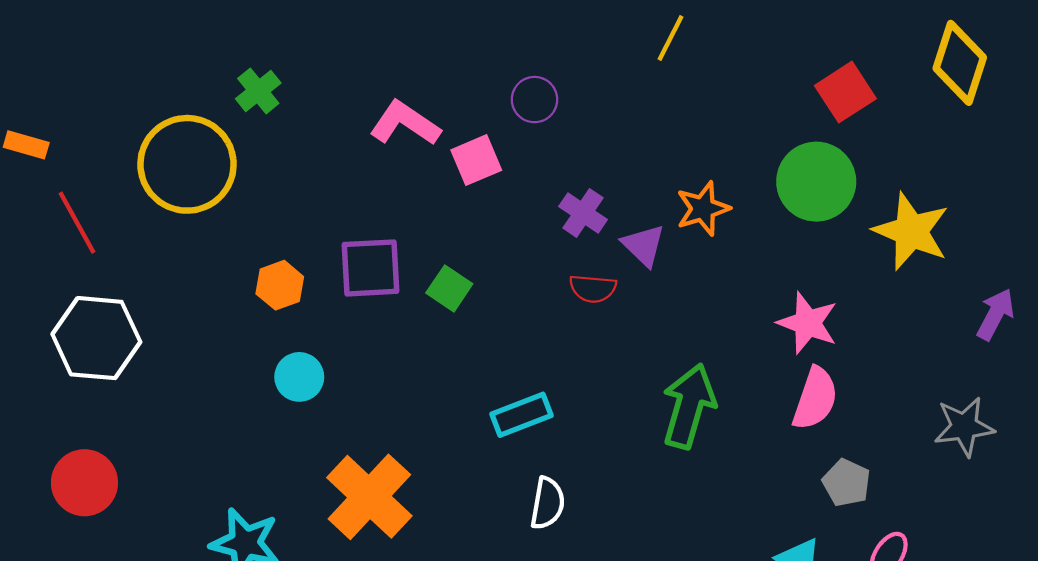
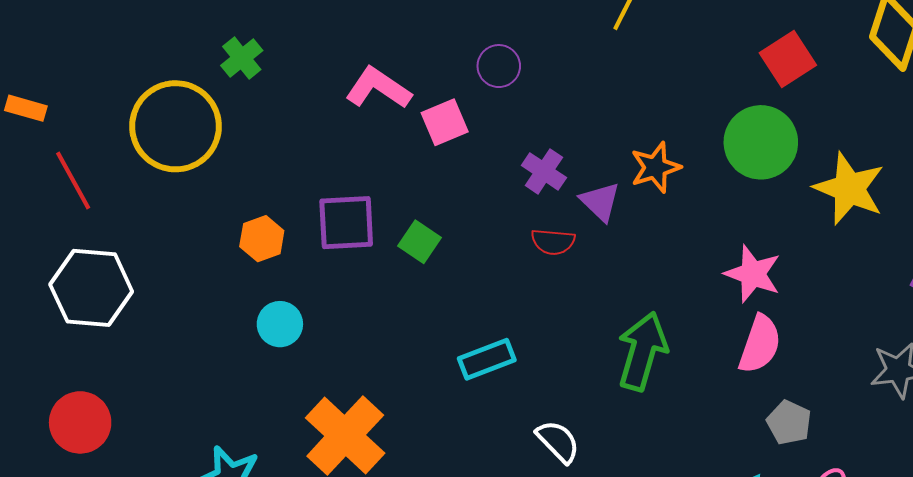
white semicircle: (547, 503) -> (558, 442), moved, turned -54

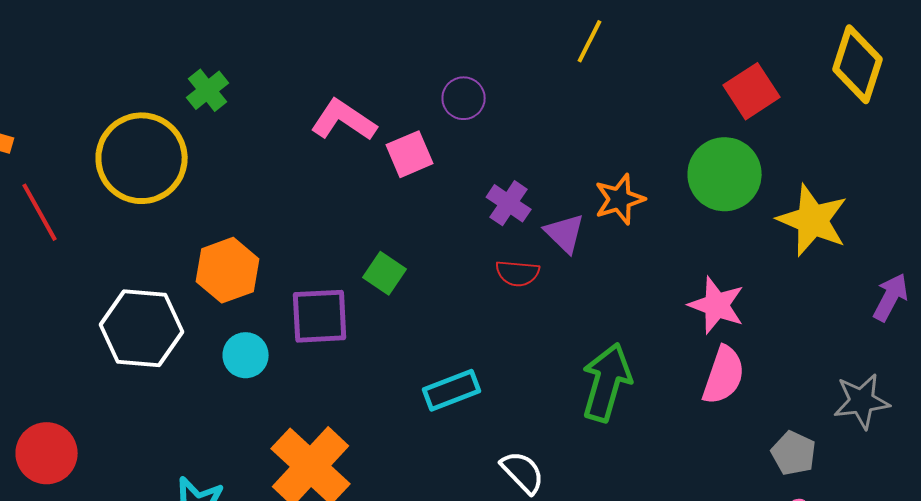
purple square: (346, 223) -> (320, 316), moved
orange hexagon: (262, 239) -> (228, 270), size x1.4
white hexagon: (91, 288) -> (142, 328), moved
gray pentagon: (789, 422) -> (794, 453), moved

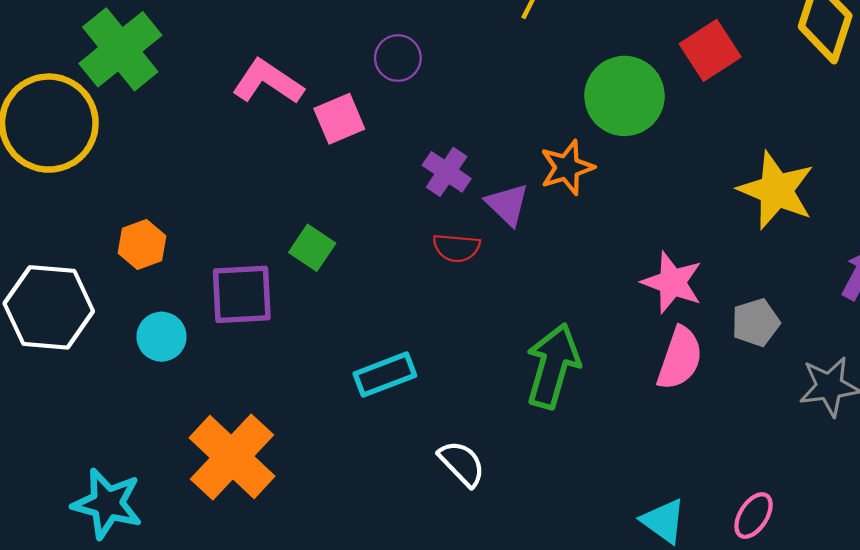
green cross: (208, 90) -> (120, 49), size x1.8
green circle: (725, 174) -> (624, 96), moved
orange hexagon: (228, 270) -> (142, 244), size x0.7
gray pentagon: (794, 453) -> (756, 323), moved, turned 30

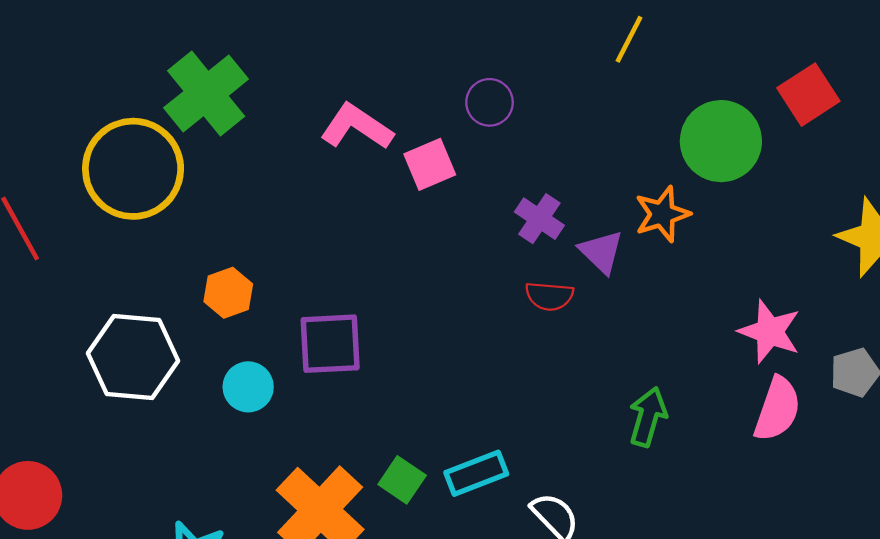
green square: (312, 248) -> (402, 480), moved
green arrow: (553, 366) -> (648, 417), size x0.7
cyan rectangle: (385, 375) -> (476, 473), moved

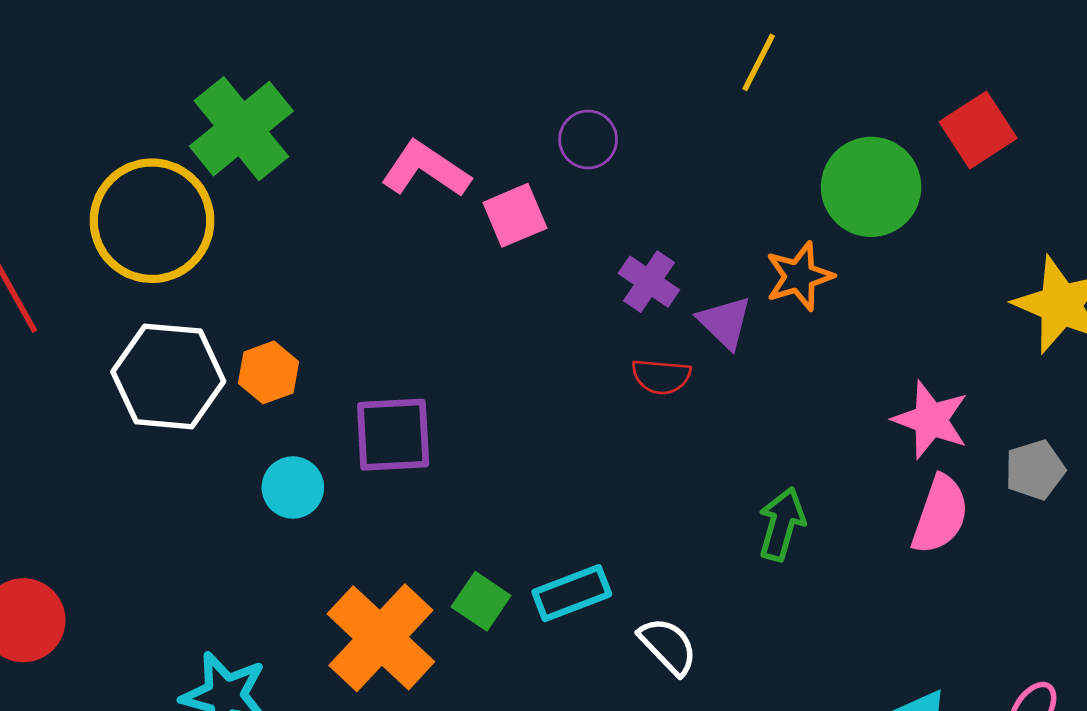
white hexagon: (133, 357) -> (168, 376), moved

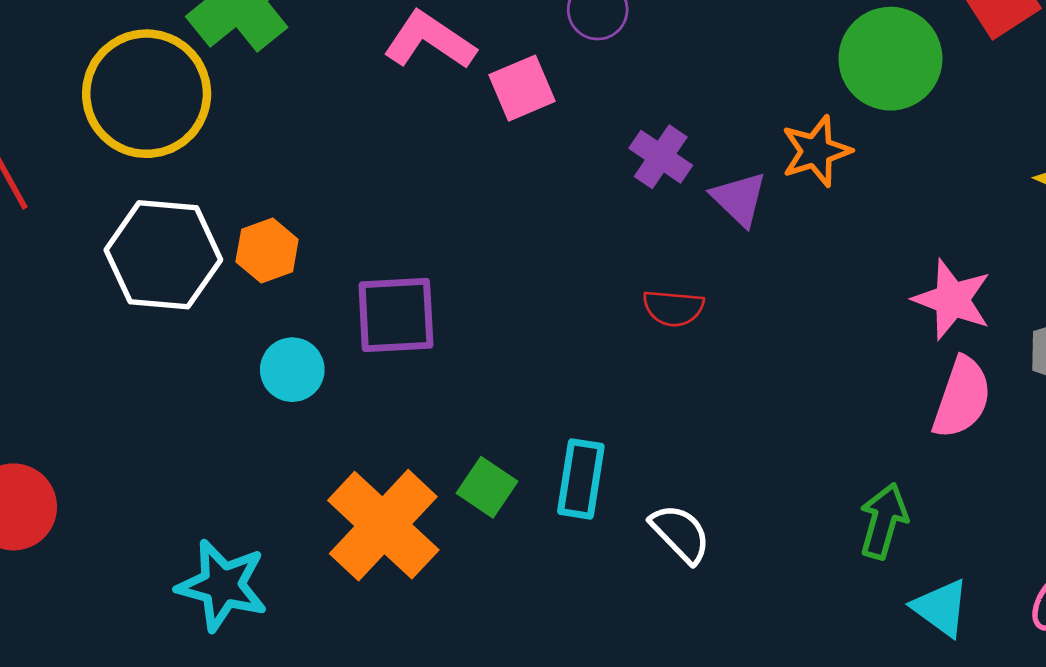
red semicircle: (661, 376) -> (673, 308), moved
green arrow: (782, 524) -> (883, 521), moved
cyan rectangle: (572, 593) -> (581, 479), turned -60

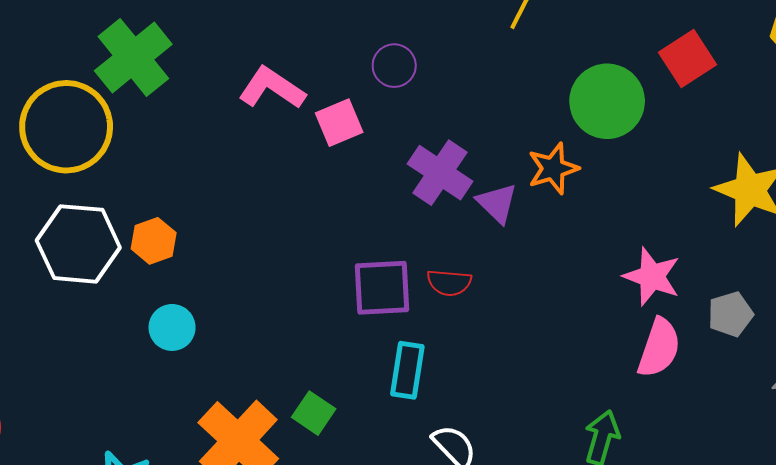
purple cross: (661, 157) -> (440, 173), size x1.4
purple square: (396, 315) -> (382, 288), moved
cyan rectangle: (581, 479) -> (407, 370), moved

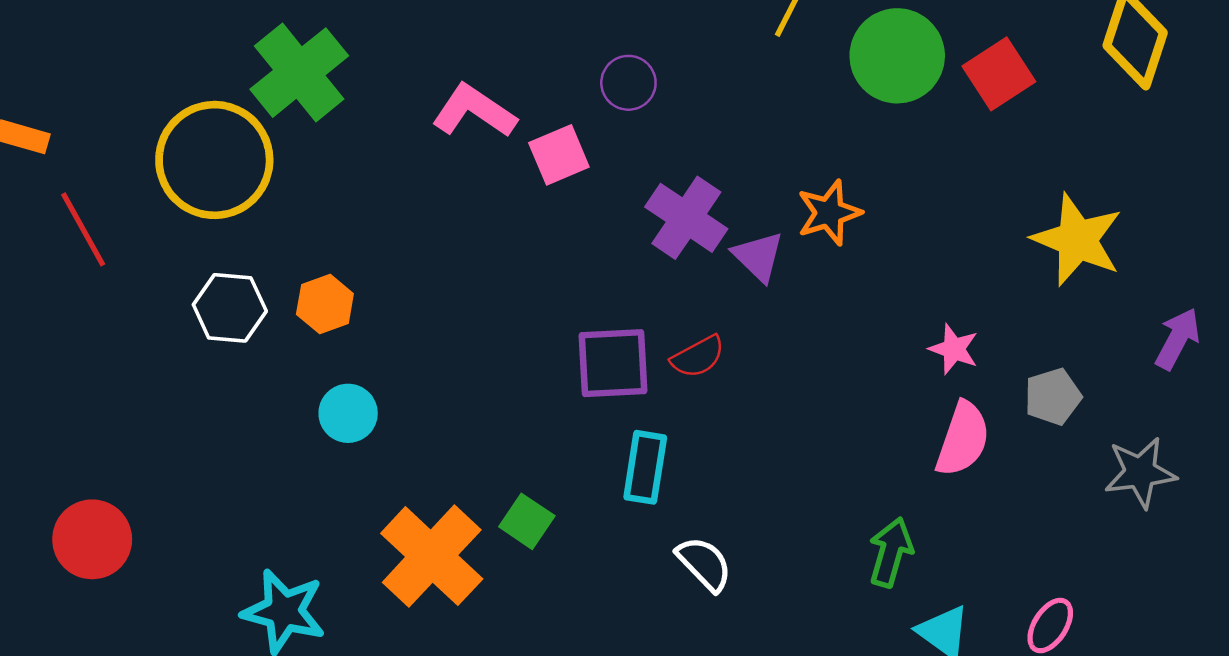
green circle: (607, 101) -> (897, 56), moved
white hexagon: (78, 244) -> (230, 308), size x0.7
pink star: (652, 277) -> (954, 349), size x0.7
red semicircle: (449, 283) -> (698, 357), turned -33

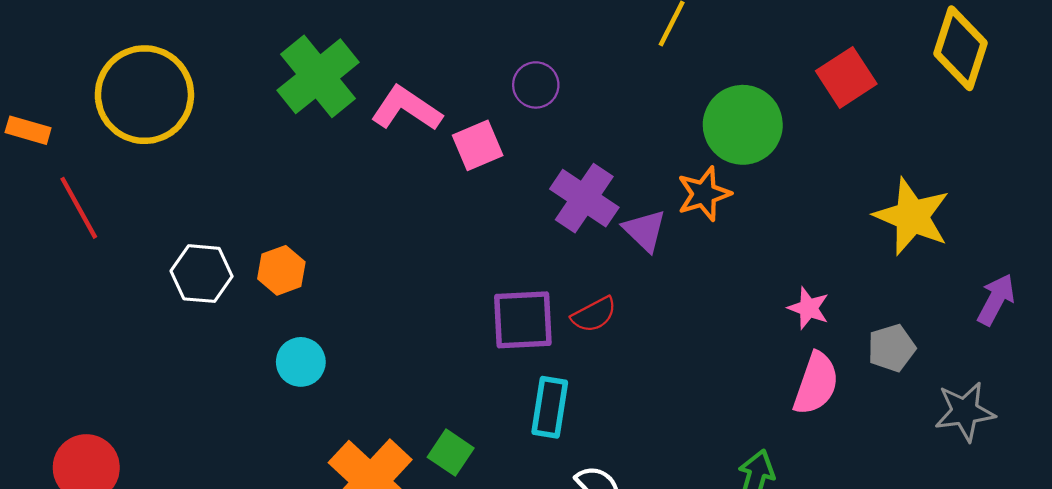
green circle: (897, 56) -> (743, 125), moved
green cross: (299, 73) -> (318, 76), moved
yellow circle: (214, 160) -> (144, 95), moved

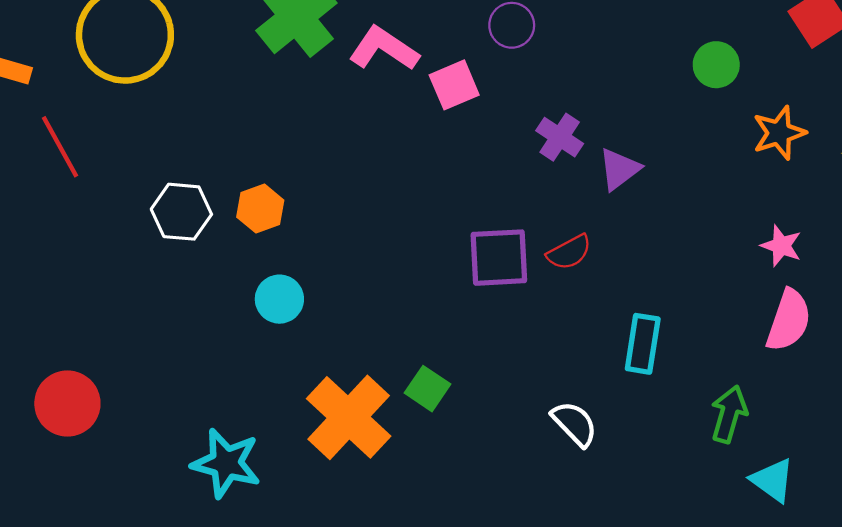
green circle: (743, 125) -> (716, 65), size x0.6
orange star: (704, 194) -> (779, 133), moved
purple cross: (584, 198) -> (560, 137), size x0.7
purple triangle: (645, 230) -> (619, 169), turned 39
cyan rectangle: (550, 407) -> (643, 344), moved

